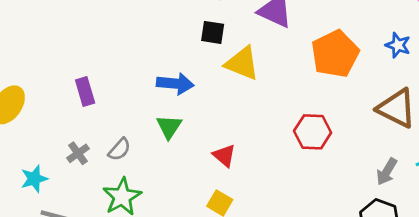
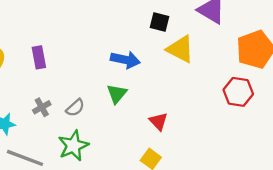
purple rectangle: (85, 92) -> (39, 57), moved
red hexagon: (313, 132) -> (238, 92), moved

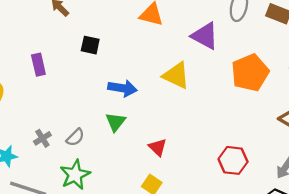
black square: (160, 22) -> (90, 45), moved
purple rectangle: (39, 57) -> (38, 65), moved
red hexagon: (238, 92) -> (233, 160), moved

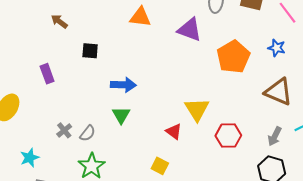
yellow triangle: (176, 76) -> (197, 109), moved, turned 40
gray cross: (42, 138) -> (64, 130), moved
red triangle: (158, 147) -> (174, 131), moved

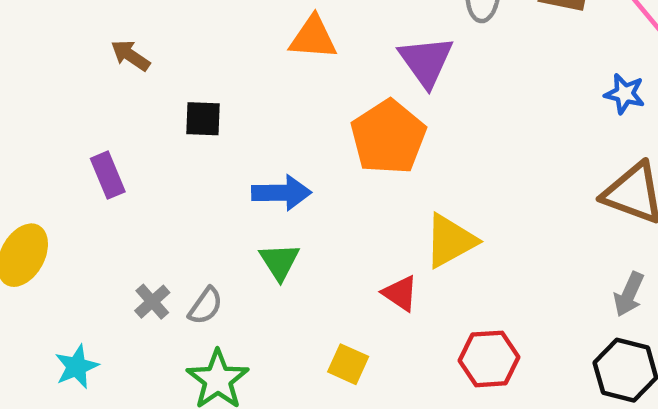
purple triangle: (190, 30) -> (426, 61), turned 36
orange pentagon: (233, 57) -> (388, 137), moved
yellow triangle: (197, 109) -> (450, 241), turned 36
red hexagon: (228, 136) -> (489, 359), moved
yellow square: (160, 166) -> (348, 364), moved

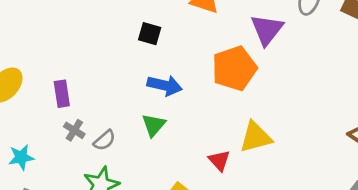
black square: (203, 119) -> (150, 34), moved
purple rectangle: (108, 175) -> (62, 94), moved
gray cross: (152, 302) -> (74, 130), turned -30

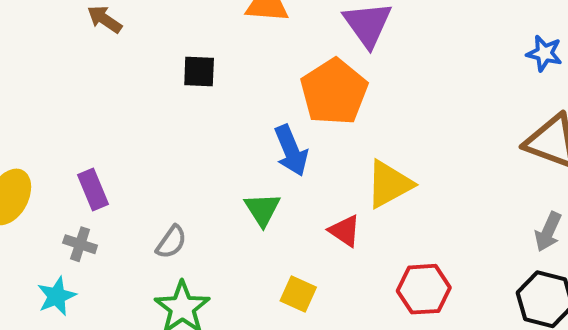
blue arrow: (165, 85) -> (291, 151), moved, turned 68
green triangle: (154, 125) -> (262, 209), moved
gray cross: (74, 130) -> (80, 244), moved

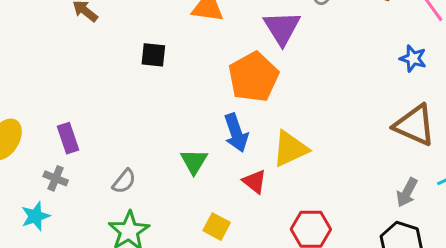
blue arrow: (291, 151) -> (236, 133), moved

